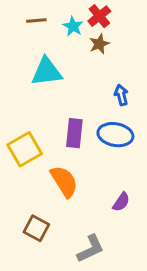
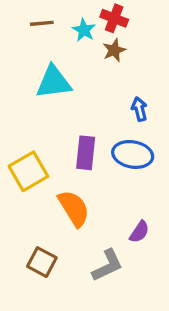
red cross: (99, 16) -> (114, 18), turned -30
gray L-shape: (91, 249) -> (107, 265), moved

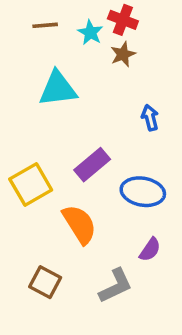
purple rectangle: (86, 153) -> (92, 165), turned 44
blue ellipse: (133, 154) -> (143, 192), moved

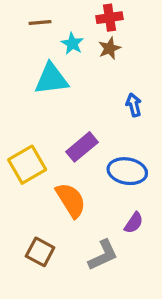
red cross: (123, 20) -> (109, 18), turned -30
cyan star: (90, 33) -> (72, 43), moved

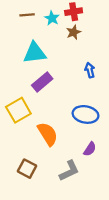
cyan star: (72, 43) -> (52, 18), moved
purple rectangle: (82, 147) -> (42, 82), moved

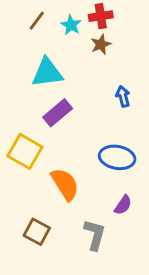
brown line: (27, 15) -> (37, 21), turned -48
yellow square: (18, 110) -> (25, 151), turned -30
gray L-shape: (69, 171) -> (95, 235), turned -50

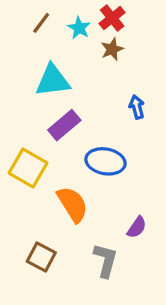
red cross: (101, 16) -> (112, 18), turned -30
blue ellipse: (117, 157) -> (105, 161), moved

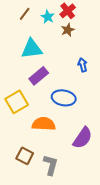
yellow square: (28, 168) -> (17, 102), turned 30
orange semicircle: (73, 204) -> (44, 124), turned -55
purple semicircle: (137, 227) -> (83, 138), size x1.6
gray L-shape: (105, 260) -> (51, 165), moved

